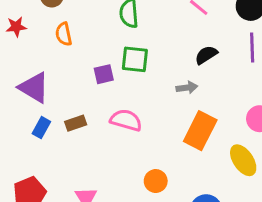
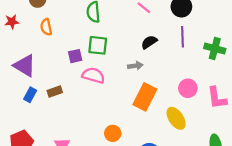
pink semicircle: (126, 120) -> (93, 75), moved

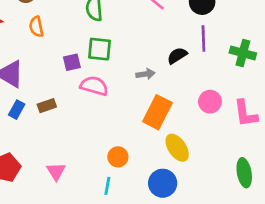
black semicircle: (149, 42) -> (177, 56), moved
yellow ellipse: (176, 118) -> (177, 148), moved

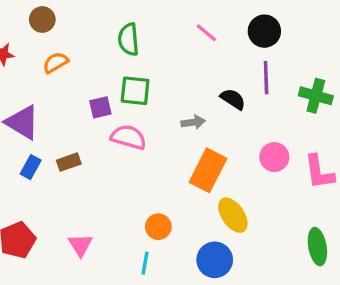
orange semicircle: (36, 27) -> (56, 63), turned 72
black semicircle: (177, 56) -> (233, 99), turned 66

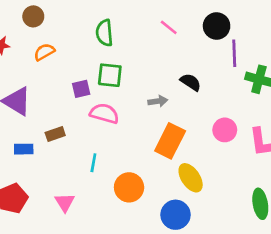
purple line: (266, 78) -> (234, 53), moved
blue rectangle: (31, 167) -> (24, 149), moved, turned 60
orange circle: (158, 227) -> (129, 187), size x1.4
cyan line: (145, 263) -> (93, 163), moved

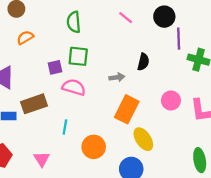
black semicircle: (191, 82) -> (143, 62), turned 70
brown rectangle: (55, 134) -> (34, 104), size x1.6

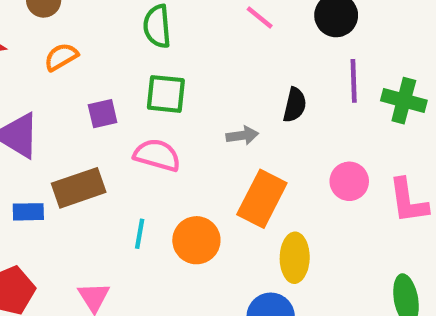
purple line: (179, 39) -> (354, 81), moved
purple square: (55, 67) -> (103, 114), moved
yellow ellipse: (143, 139) -> (295, 258), turned 35
orange circle: (94, 147) -> (196, 240), moved

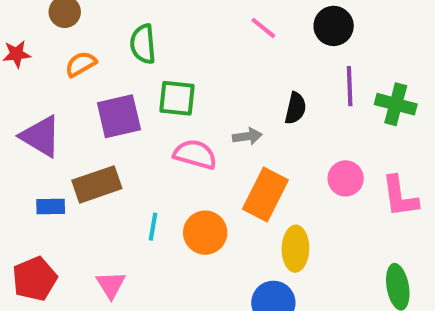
green semicircle: (157, 26) -> (143, 44), moved
purple square: (103, 114) -> (119, 116), size x1.6
pink semicircle: (157, 155) -> (195, 154), moved

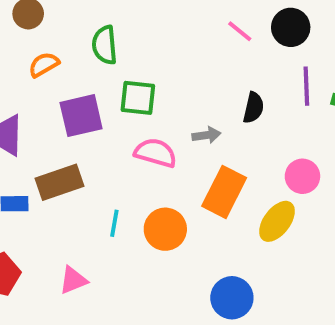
pink line: (263, 28) -> (240, 31), moved
yellow ellipse: (295, 249) -> (277, 221), moved, turned 36
pink triangle: (111, 285) -> (73, 280), turned 40

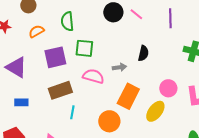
black circle: (291, 27) -> (113, 12), moved
purple line: (306, 86) -> (170, 18), moved
brown rectangle: (60, 182) -> (60, 90), moved
orange circle: (165, 229) -> (109, 121), moved

